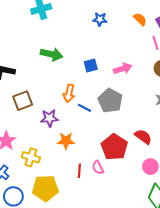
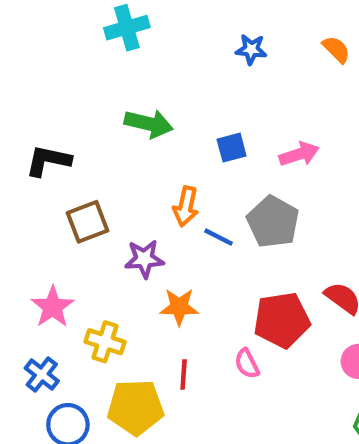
red pentagon: (114, 147) -> (282, 320), turned 30
red line: (79, 171) -> (184, 375), moved

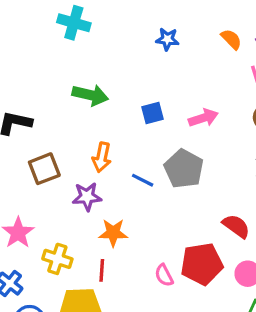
cyan cross: (127, 28) -> (74, 23), turned 32
orange arrow: (186, 207) -> (102, 157), moved
red pentagon: (282, 320) -> (202, 264), moved
red line: (184, 375) -> (102, 270), moved

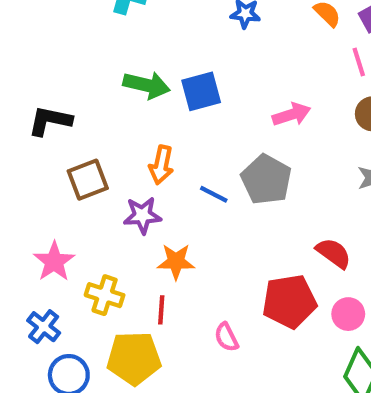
blue square: (153, 113) -> (201, 91), moved, size x1.4
pink semicircle: (164, 275) -> (226, 337), moved

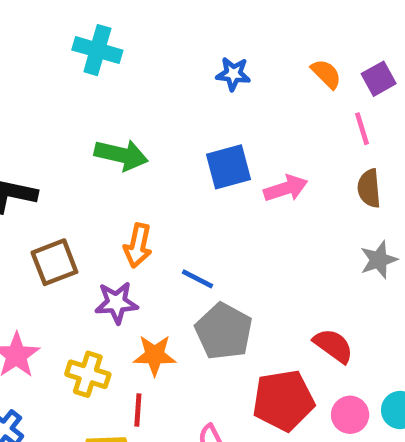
blue square: (201, 91) -> (228, 167), moved
gray pentagon: (266, 180) -> (224, 331), moved
yellow cross: (105, 295) -> (88, 374), moved

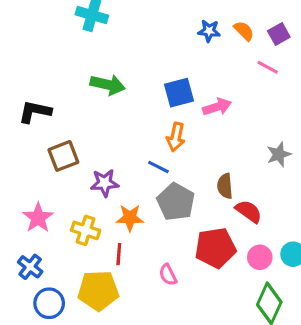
blue star: (233, 74) -> (209, 31), moved
pink line: (362, 129) -> (268, 67), turned -45
brown semicircle: (369, 188) -> (225, 186), moved
orange arrow: (138, 246) -> (176, 137), moved

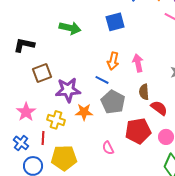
blue square: (179, 93) -> (115, 22), moved
pink arrow: (217, 107) -> (138, 63), moved, turned -84
purple star: (105, 183) -> (68, 90), size x1.4
red line: (119, 254) -> (43, 138), moved

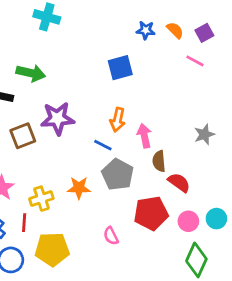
green arrow: (70, 28) -> (31, 73), moved
pink arrow: (138, 63) -> (144, 136), moved
purple star: (68, 90) -> (57, 118), moved
yellow cross: (56, 120) -> (41, 199), turned -36

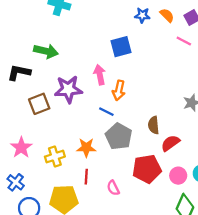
pink arrow: (144, 136) -> (100, 75), moved
red semicircle: (179, 183) -> (170, 143), turned -72
red line: (24, 223) -> (86, 177), moved

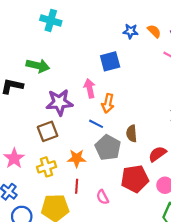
brown square: (39, 104) -> (48, 131), moved
brown semicircle: (154, 125) -> (132, 134), moved

